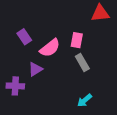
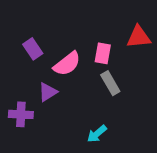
red triangle: (100, 13) -> (139, 37), moved
cyan arrow: (85, 100) -> (97, 134), moved

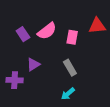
pink semicircle: (67, 64) -> (47, 31), moved
gray rectangle: (110, 83) -> (70, 68), moved

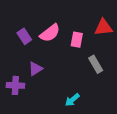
gray rectangle: (70, 68) -> (96, 64), moved

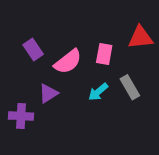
pink semicircle: (50, 33) -> (68, 62), moved
cyan arrow: (72, 100) -> (98, 92), moved

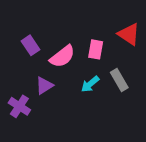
red triangle: (140, 37) -> (129, 34), turned 40
purple cross: (21, 116) -> (19, 106), turned 30

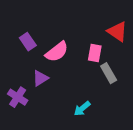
pink rectangle: (96, 49) -> (95, 53), moved
cyan arrow: (90, 84) -> (82, 109), moved

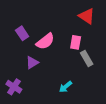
red triangle: (117, 31) -> (87, 16), moved
purple cross: (18, 97) -> (14, 87), moved

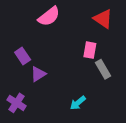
purple rectangle: (22, 33) -> (23, 56), moved
pink semicircle: (45, 41) -> (49, 16), moved

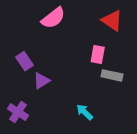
gray rectangle: (103, 69) -> (112, 75), turned -48
cyan arrow: (78, 103) -> (85, 112), turned 84

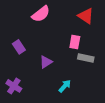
purple triangle: (41, 81) -> (46, 62), moved
cyan arrow: (85, 112) -> (65, 86), turned 88

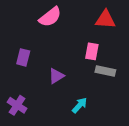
red triangle: (86, 16) -> (105, 19), turned -30
purple rectangle: (19, 47) -> (23, 57), turned 48

